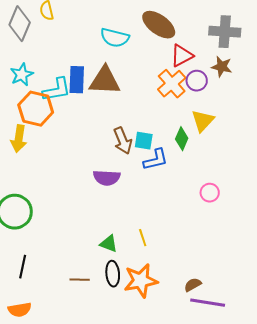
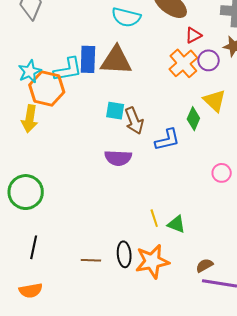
red triangle: (182, 56) -> (193, 35), size x0.7
cyan star: (22, 75) -> (30, 71), moved
yellow triangle: (203, 121) -> (215, 101), turned -30
cyan square: (144, 141) -> (115, 111), moved
green triangle: (109, 244) -> (176, 224), moved

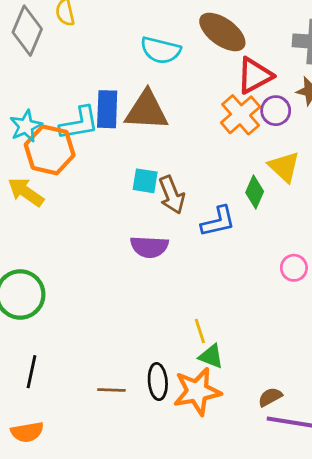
red triangle: (193, 35) -> (255, 76), size x1.6
yellow arrow: (30, 119) -> (26, 192), turned 116
green triangle: (176, 224) -> (211, 356), moved

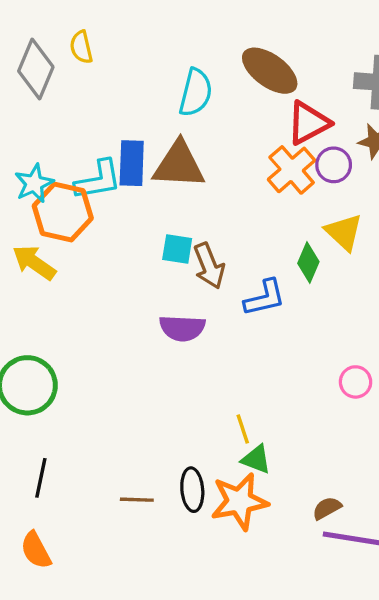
cyan semicircle: (161, 50) -> (196, 93), turned -90
pink circle: (294, 268) -> (356, 382), moved
orange semicircle: (27, 432) -> (36, 550), turned 72

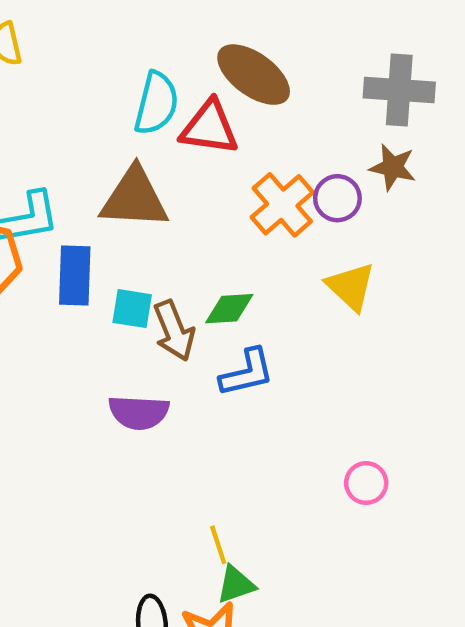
red triangle: (308, 123) -> (209, 128), moved, turned 36
blue rectangle: (132, 163) -> (75, 275), moved
green diamond: (308, 262) -> (229, 309), moved, turned 63
green triangle: (256, 459) -> (236, 585), turned -40

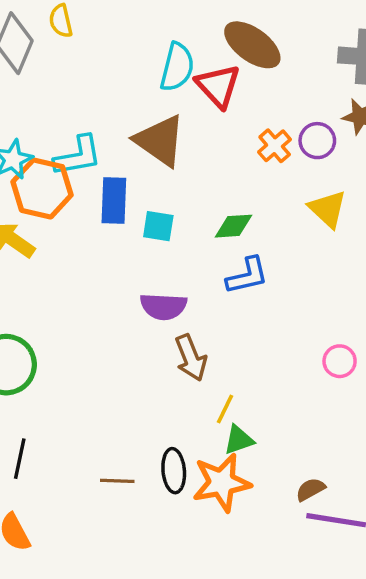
red triangle: (209, 128) -> (218, 86), turned 39
brown triangle: (134, 198) -> (160, 141), turned 32
orange cross: (282, 205) -> (275, 146), size x0.7
brown arrow: (174, 331) -> (191, 358), moved
yellow line: (218, 545) -> (225, 409), turned 44

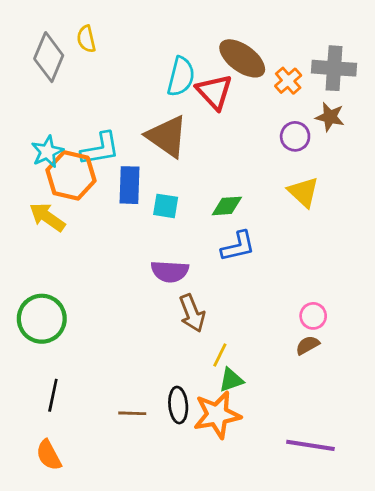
orange cross: (275, 146) -> (288, 81), moved
brown semicircle: (310, 489) -> (308, 345), moved

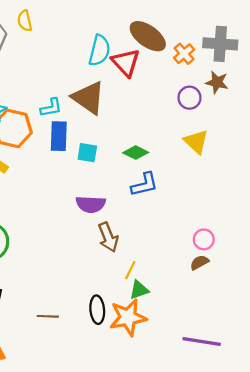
cyan L-shape: (100, 149) -> (51, 108), moved, size x0.7
green diamond: (227, 206) -> (136, 153), turned 30
brown line: (132, 413) -> (48, 316), moved

